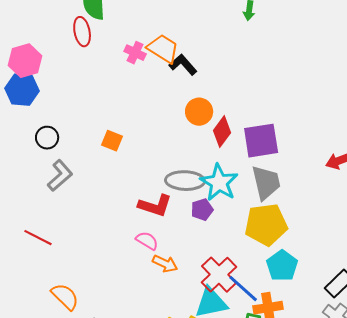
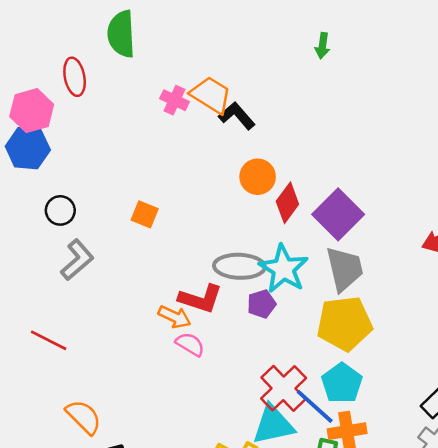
red ellipse: (82, 32) -> (75, 77), moved
purple square: (261, 141) -> (338, 214), turned -36
orange arrow: (165, 264) -> (175, 317), moved
cyan pentagon: (282, 266) -> (342, 383), moved

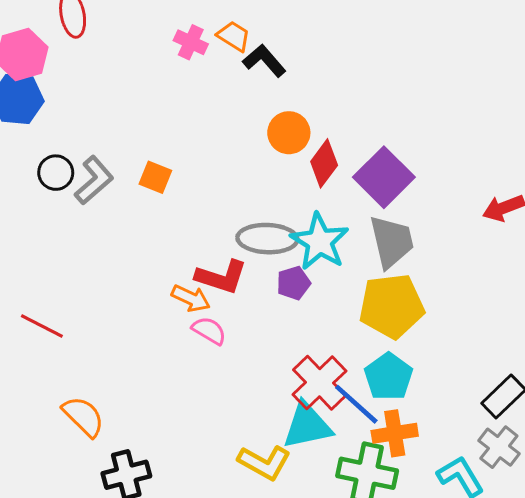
orange trapezoid: (211, 95) -> (234, 36), size x0.7
gray L-shape: (77, 260) -> (94, 180), moved

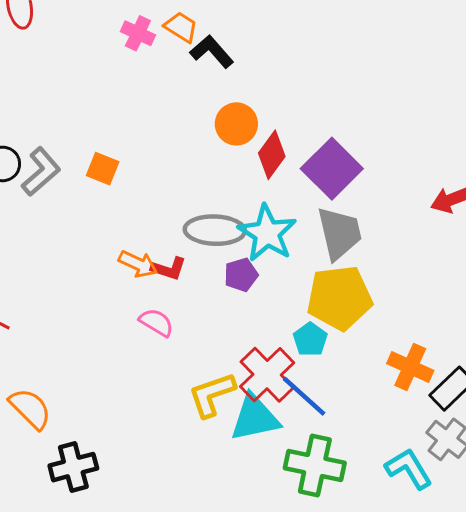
red L-shape: (221, 277) -> (169, 269), size x0.7
orange arrow: (191, 298) -> (138, 264), moved
cyan pentagon: (389, 377) -> (310, 339), moved, size x0.7
orange cross: (395, 433) -> (410, 367), moved, turned 33
yellow L-shape: (264, 462) -> (212, 395), moved, turned 132

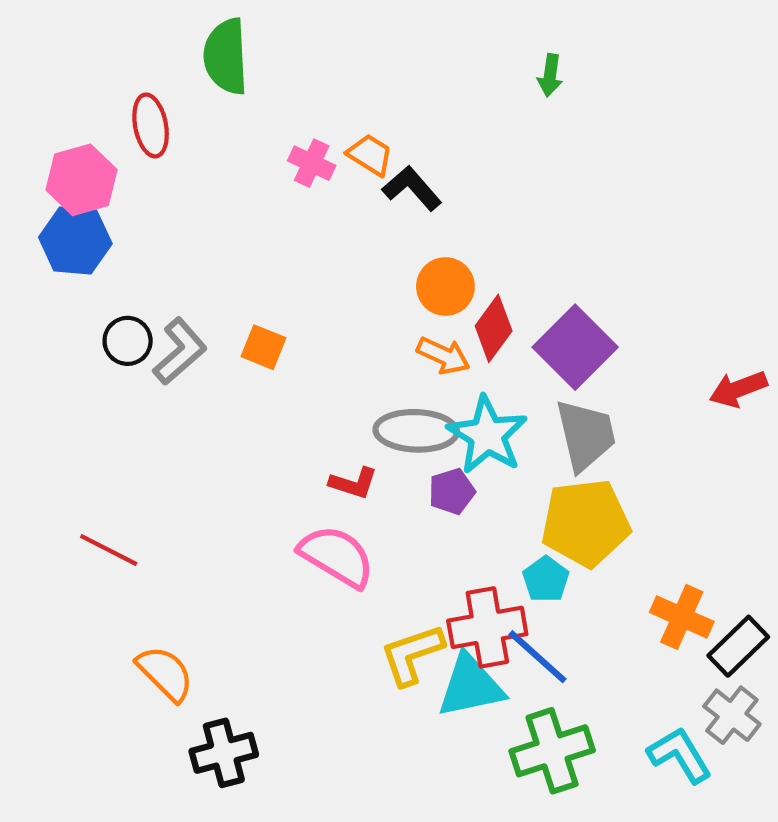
orange arrow: (138, 264) -> (443, 356), moved
pink semicircle: (156, 322) -> (337, 556), size x1.6
red cross: (267, 375) -> (487, 627), turned 34
green cross: (315, 465) -> (552, 751), turned -30

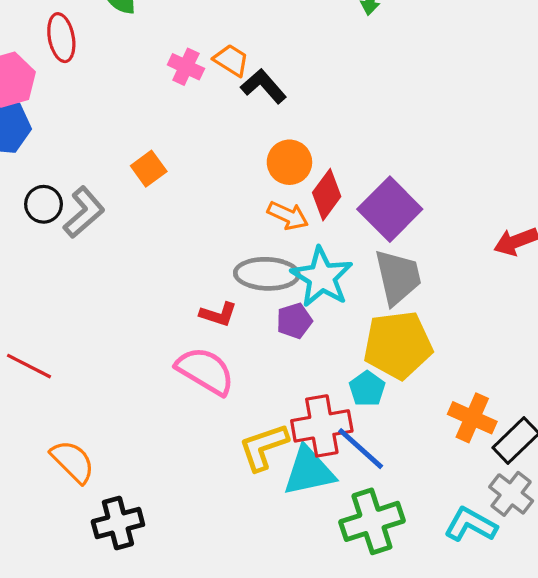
orange square: (264, 347) -> (149, 169), moved, turned 32
cyan L-shape: (680, 755) -> (471, 525), turned -30

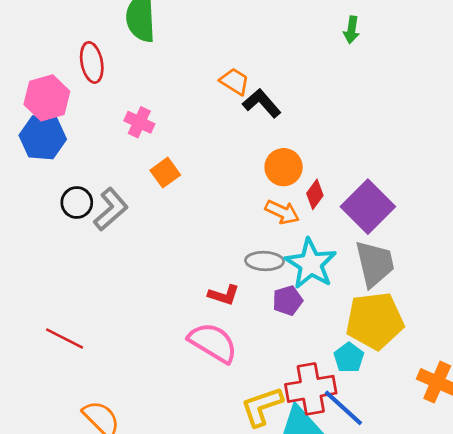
pink cross: (186, 67) -> (139, 122), moved
red diamond: (327, 195) -> (315, 194), size x0.7
gray ellipse: (267, 274) -> (264, 261), size x0.7

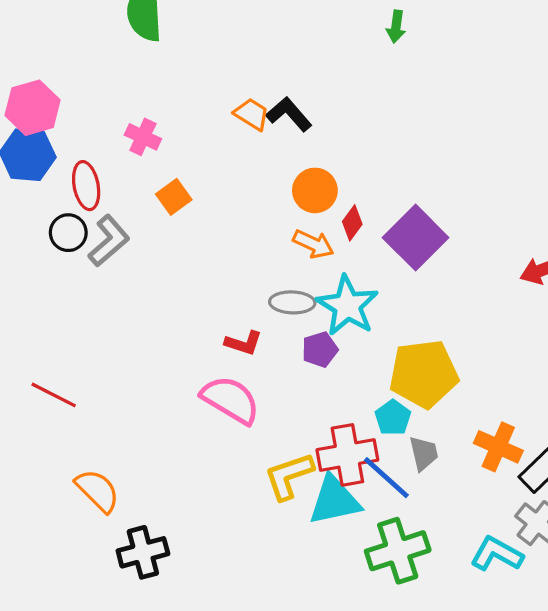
red ellipse: (92, 62) -> (86, 186), moved
orange trapezoid: (235, 81) -> (252, 114), moved
gray trapezoid: (375, 264) -> (424, 453), moved, size x0.6

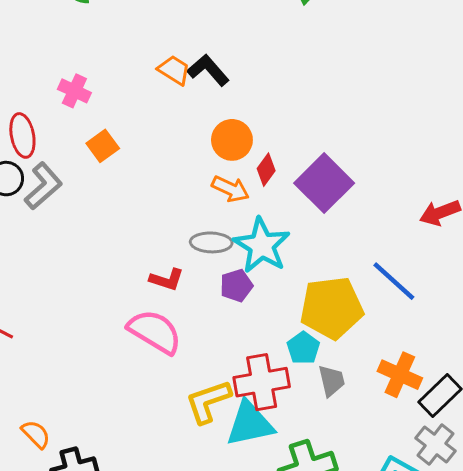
blue line: (386, 478) -> (394, 281), moved
orange semicircle: (97, 491) -> (36, 434), moved, size x0.7

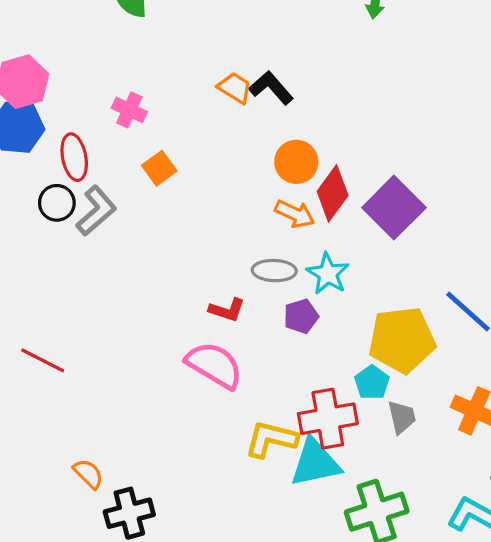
red diamond: (266, 170) -> (333, 193), size x1.6
cyan star: (262, 245) -> (328, 274), size x0.7
yellow L-shape: (208, 401) -> (271, 439), turned 33

